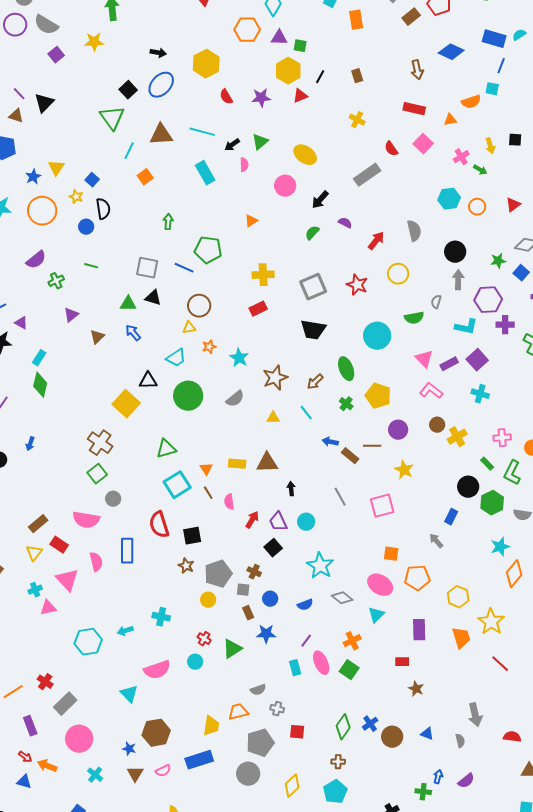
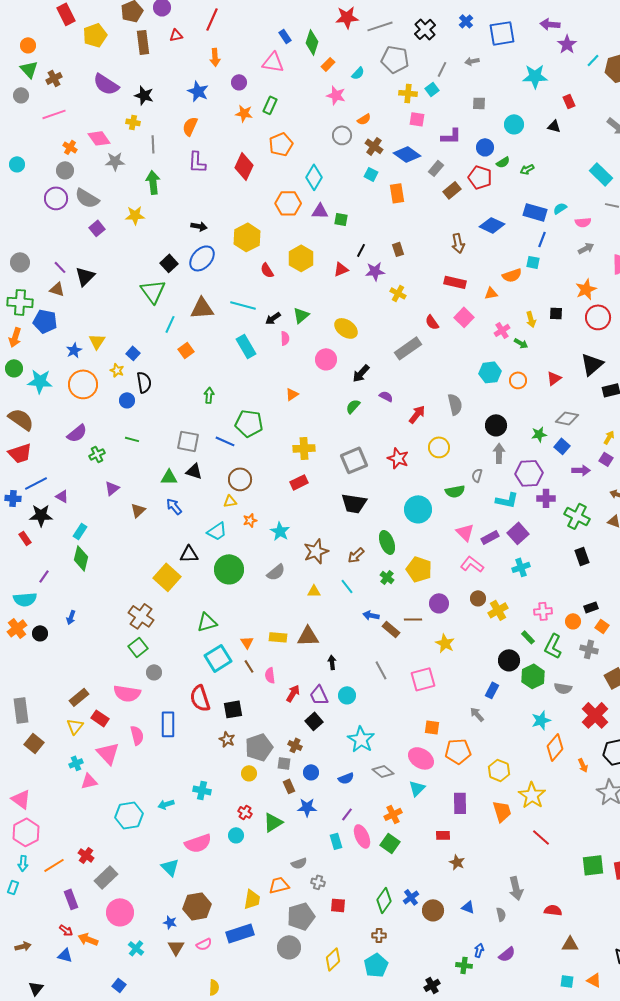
yellow hexagon: (288, 71) -> (301, 258), moved
purple star: (261, 98) -> (375, 271), moved
cyan cross: (480, 394) -> (521, 567), turned -36

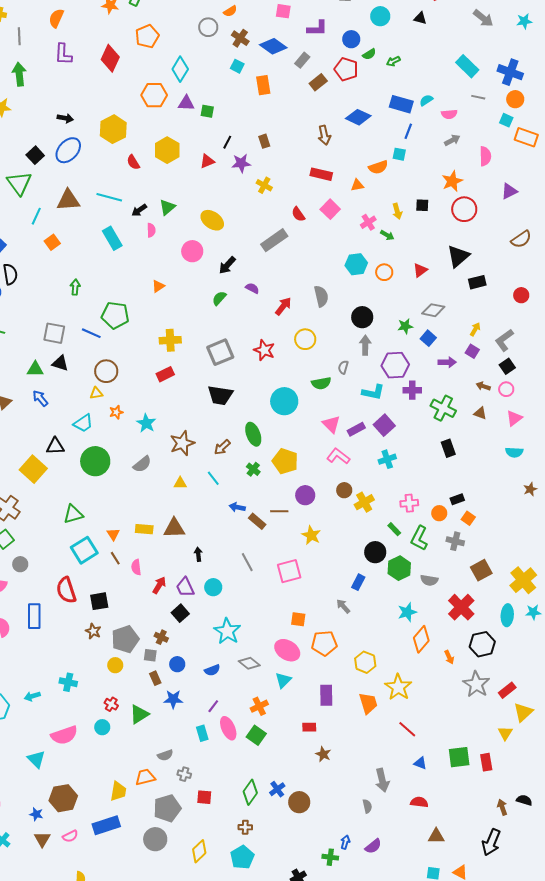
blue triangle: (468, 907) -> (420, 763), moved

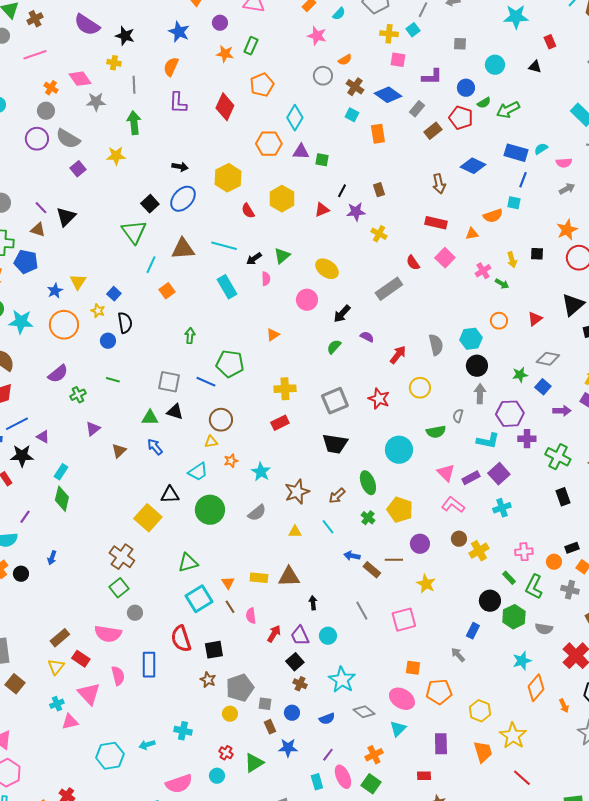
green arrow: (393, 61) -> (508, 110), size x1.6
cyan hexagon: (356, 264) -> (471, 339), moved
brown cross: (161, 637) -> (300, 684), moved

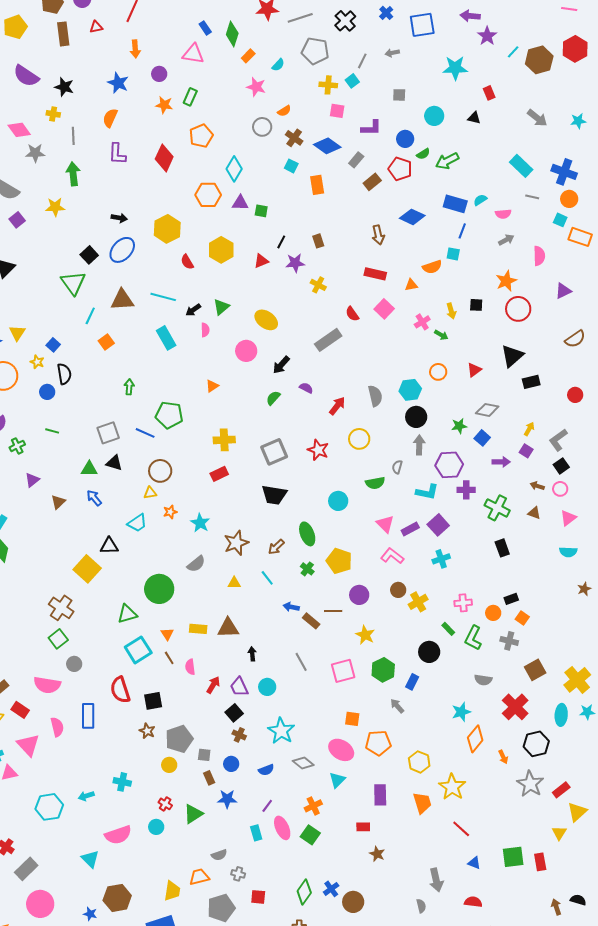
gray square: (169, 382) -> (108, 433), turned -30
cyan circle: (399, 450) -> (338, 501), size x0.7
green circle: (210, 510) -> (159, 589), moved
green hexagon: (514, 617) -> (383, 670), moved

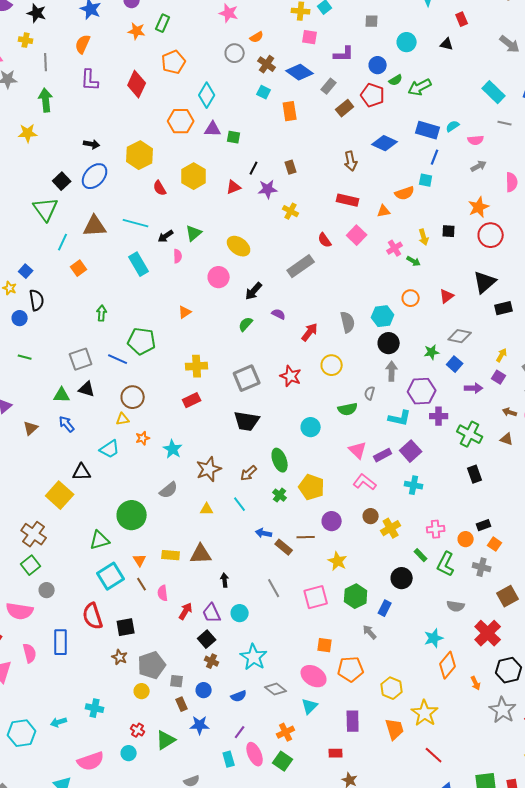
cyan cross: (441, 559) -> (414, 485), turned 30

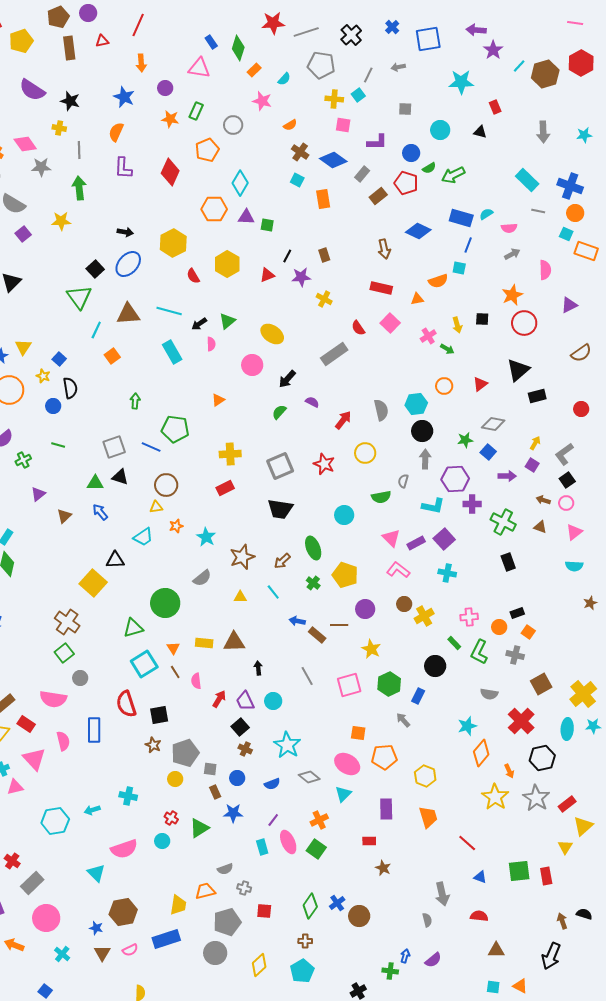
gray arrow: (510, 44) -> (543, 132), turned 50
gray circle: (235, 53) -> (233, 125), moved
yellow star: (425, 713) -> (495, 797), moved

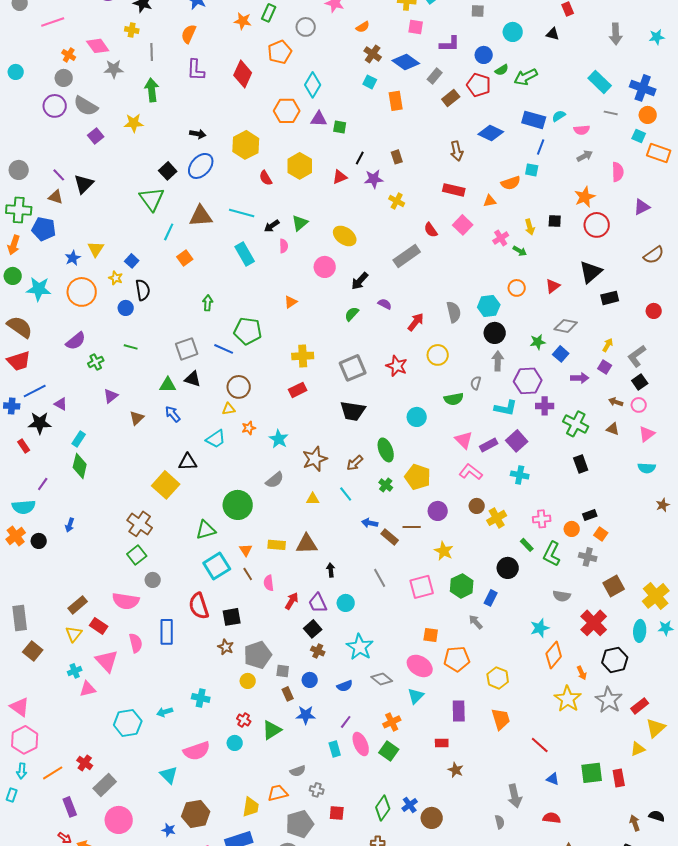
yellow triangle: (565, 847) -> (638, 749), turned 35

